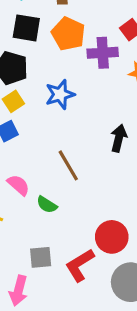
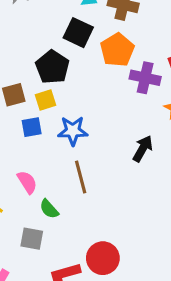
blue star: (60, 94) -> (73, 131), moved
black arrow: (119, 138) -> (143, 149), moved
gray square: (41, 257) -> (32, 239), moved

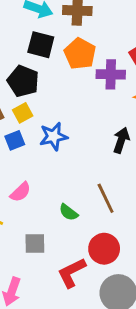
brown line: (81, 177) -> (106, 198), moved
pink semicircle: (27, 182) -> (20, 192), turned 90
green semicircle: (49, 209) -> (69, 212), moved

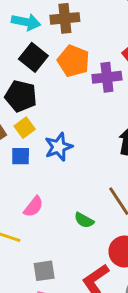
black square: (41, 45) -> (33, 57), turned 32
blue square: (15, 140) -> (21, 156), turned 30
gray square: (35, 243) -> (44, 271), moved

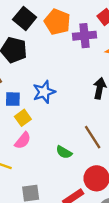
yellow square: (25, 128) -> (23, 118), moved

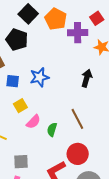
yellow square: (23, 118) -> (20, 106), moved
pink semicircle: (23, 141) -> (33, 122), moved
green semicircle: (64, 152) -> (52, 130), turned 72

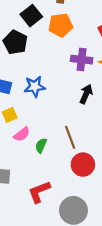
orange pentagon: (56, 19) -> (60, 25), turned 30
purple cross: (78, 33) -> (82, 60), moved
red circle: (78, 154) -> (83, 165), moved

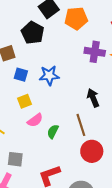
black arrow: (86, 94) -> (93, 98), moved, turned -48

